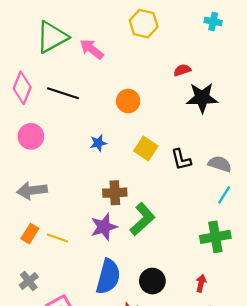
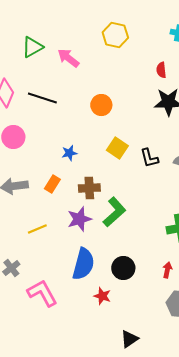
green triangle: (52, 37) -> (32, 47), size x0.7
red semicircle: (182, 70) -> (161, 70), moved, turned -77
blue star: (98, 143) -> (69, 153), moved
orange rectangle: (30, 234) -> (52, 184), moved
yellow line: (57, 238) -> (37, 229), turned -42

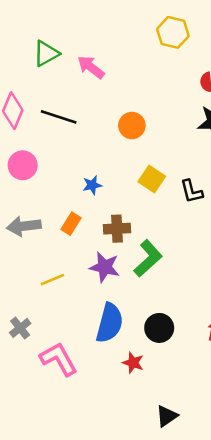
yellow hexagon: (115, 35) -> (173, 32), moved
purple star: (79, 219) -> (105, 267), turned 30

